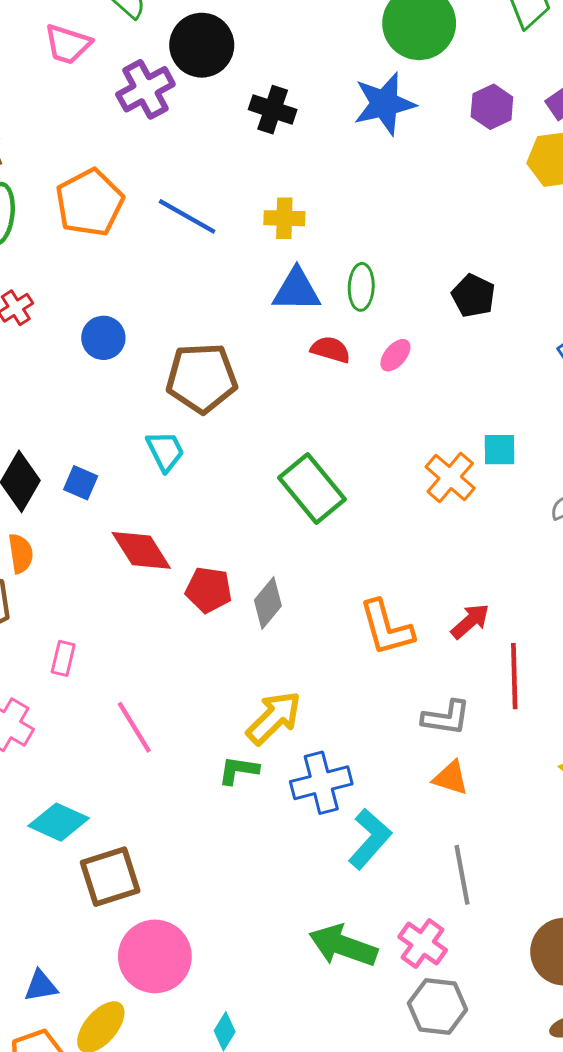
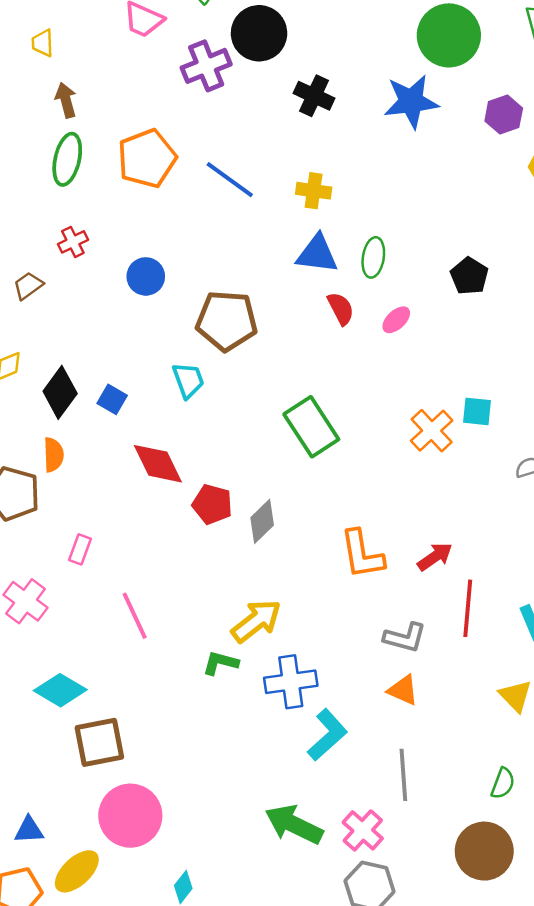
red semicircle: (330, 350) -> (341, 309), turned 40

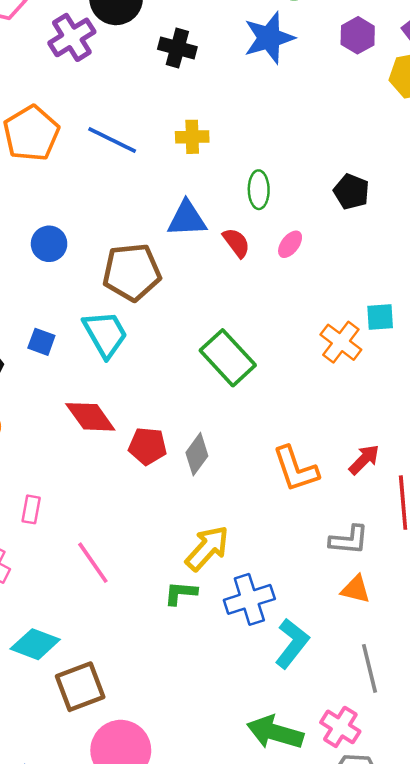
blue triangle: (317, 254) -> (187, 219), moved
cyan trapezoid: (188, 380) -> (105, 334), size x1.4
blue square: (112, 399) -> (41, 342), moved

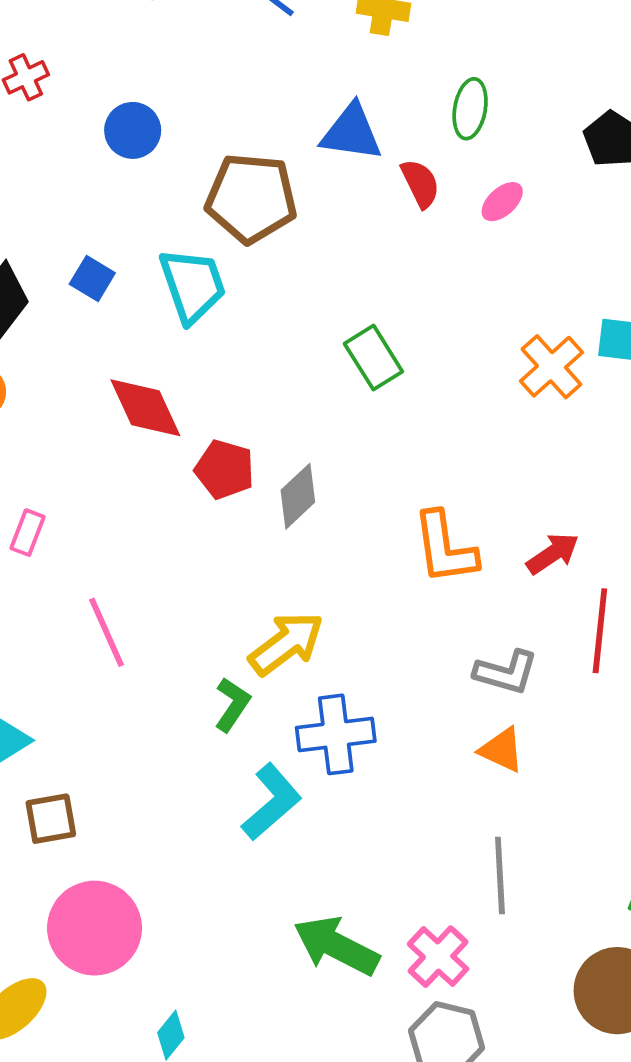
green rectangle: (228, 358) -> (373, 358), size x0.7
green L-shape: (181, 593) -> (232, 704), turned 108
cyan L-shape: (292, 643) -> (272, 802), moved
brown square: (80, 687) -> (51, 819), size x0.7

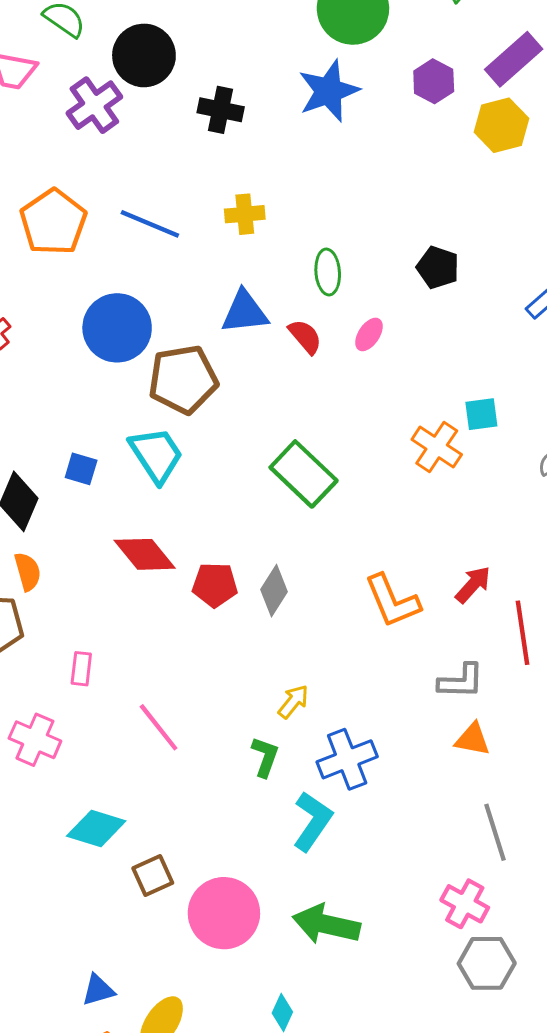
blue circle: (133, 130) -> (117, 328), moved, size x1.6
green rectangle: (373, 358) -> (304, 474), size x1.4
yellow arrow: (286, 644) -> (293, 702), size x0.6
pink circle: (95, 928) -> (224, 913), moved
green arrow: (336, 946) -> (326, 924), moved

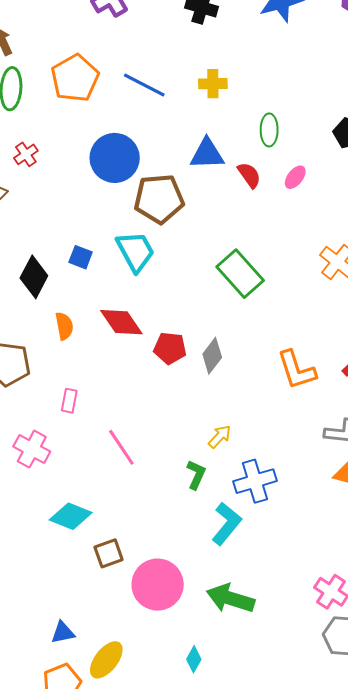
orange semicircle: (28, 572) -> (64, 326), moved

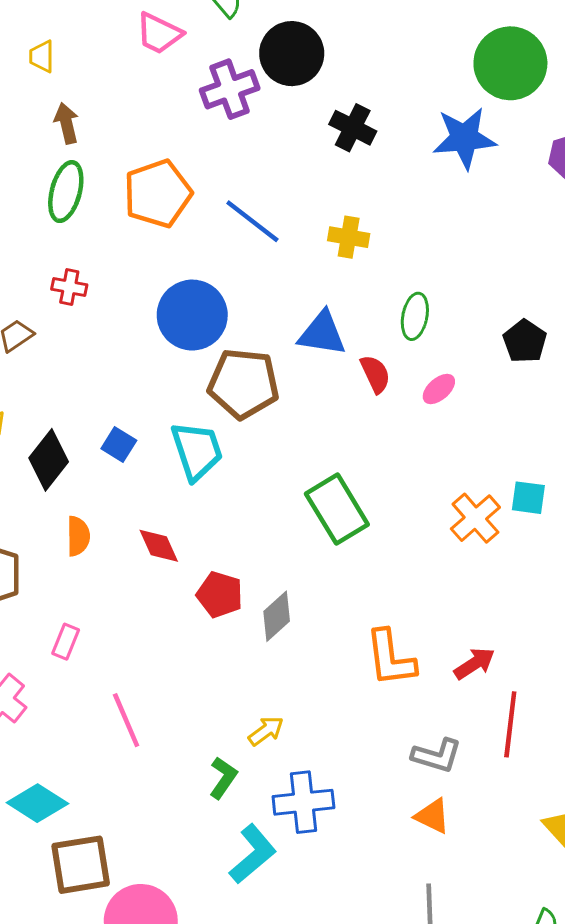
red cross: (26, 154) -> (69, 287), turned 35
red diamond: (121, 322) -> (159, 546), size x0.7
brown square: (109, 553) -> (81, 865), size x1.5

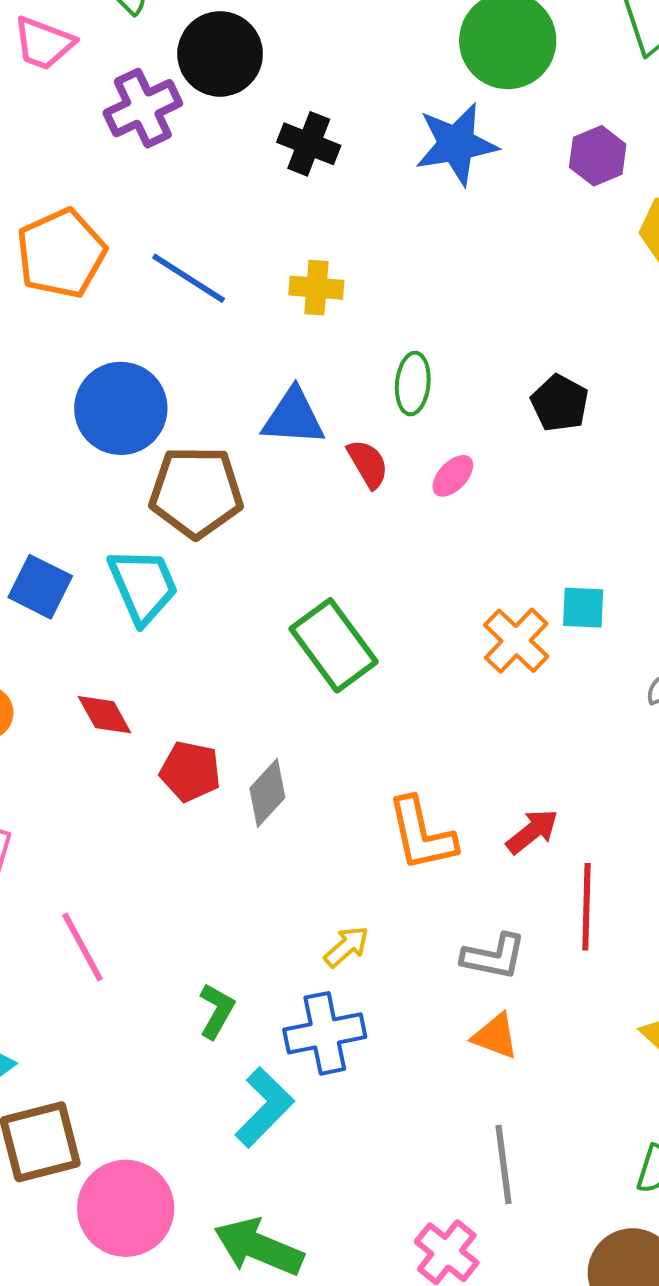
blue square: (119, 444) -> (40, 587), size x1.4
yellow arrow: (266, 731) -> (347, 947), moved

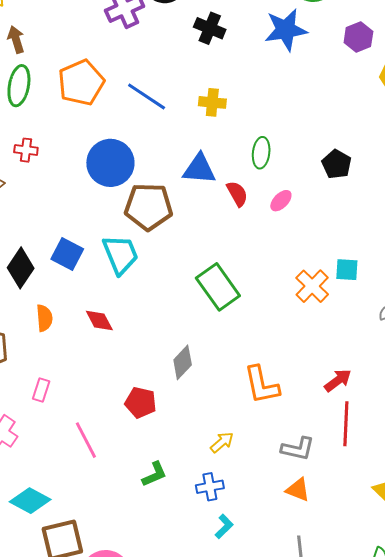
red pentagon: (190, 771) -> (141, 403), moved
red arrow: (532, 831) -> (338, 380), moved
green L-shape: (217, 1011) -> (154, 474), turned 36
blue cross: (325, 1033) -> (210, 487), size x0.7
cyan L-shape: (264, 1107) -> (224, 526), moved, size x0.6

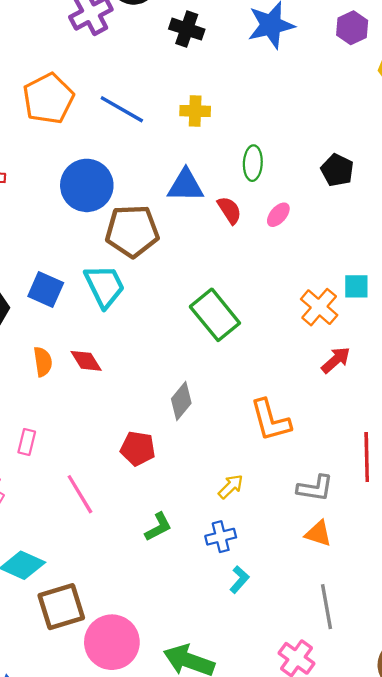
orange semicircle: (44, 318) -> (43, 362), moved
red arrow: (338, 380) -> (336, 360), moved

